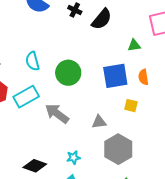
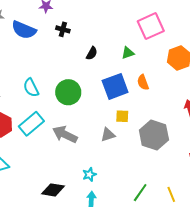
black semicircle: (102, 19) -> (92, 53), moved, size x0.6
yellow square: (131, 106) -> (122, 116), moved
gray hexagon: (118, 149) -> (154, 135), moved

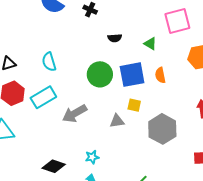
black semicircle: (92, 53) -> (115, 38), turned 48
green triangle: (128, 53) -> (150, 44), turned 40
green circle: (68, 92) -> (100, 74), moved
gray arrow: (65, 134) -> (75, 113), turned -65

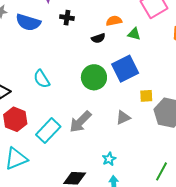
orange semicircle: (160, 75) -> (114, 21), moved, turned 105
cyan rectangle: (43, 97) -> (48, 131), moved
yellow square: (134, 105) -> (146, 96), moved

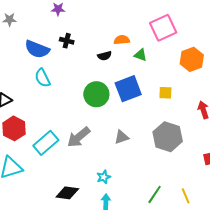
black cross: (67, 18) -> (67, 41), moved
blue semicircle: (28, 22) -> (37, 49), moved
cyan semicircle: (42, 79) -> (43, 78), moved
yellow square: (146, 96) -> (165, 93), moved

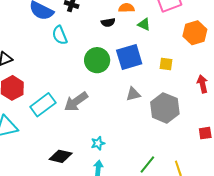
cyan semicircle: (43, 78) -> (60, 35), moved
gray triangle: (122, 137) -> (133, 94), moved

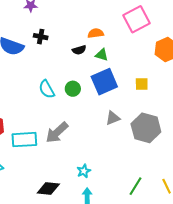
green triangle: (144, 24) -> (102, 55), moved
cyan semicircle: (60, 35) -> (47, 89), moved
green circle: (97, 60) -> (73, 89), size x0.6
cyan rectangle: (43, 105) -> (24, 140), turned 40

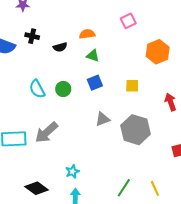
pink square: (136, 19) -> (128, 21), size x0.6
black semicircle: (79, 50) -> (60, 47), moved
blue square: (104, 82) -> (95, 83), size x0.6
black diamond: (48, 189) -> (37, 188), turned 30

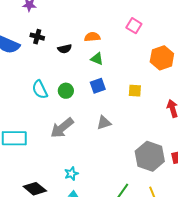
pink square: (128, 21) -> (134, 26), turned -35
gray hexagon: (135, 130) -> (150, 156), moved
gray arrow: (46, 132) -> (62, 128), moved

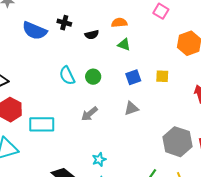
blue square: (98, 86) -> (133, 77), moved
gray arrow: (62, 128) -> (89, 114), size x0.7

